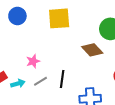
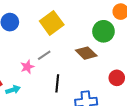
yellow square: (59, 18) -> (52, 23), turned -30
gray line: (41, 81) -> (44, 55), moved

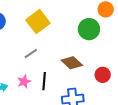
brown diamond: (86, 53) -> (72, 63), moved
pink star: (27, 67) -> (24, 82), moved

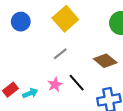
black line: (44, 81) -> (77, 83), turned -42

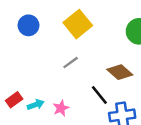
black line: (77, 83) -> (99, 95), moved
pink star: (55, 85) -> (61, 108), moved

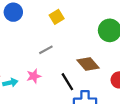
yellow square: (78, 24) -> (57, 17), size x0.6
pink star: (61, 108) -> (34, 76), moved

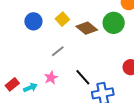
blue circle: (13, 12) -> (33, 21), moved
brown diamond: (88, 64) -> (87, 28), moved

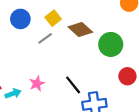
green circle: (114, 23) -> (111, 44), moved
gray line: (58, 51) -> (45, 38), moved

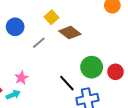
yellow square: (53, 18) -> (51, 17), moved
green circle: (111, 44) -> (92, 67), moved
pink star: (37, 84) -> (21, 78), moved

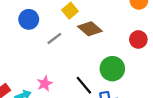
red circle: (116, 72) -> (138, 39), moved
pink star: (21, 78) -> (45, 84), moved

